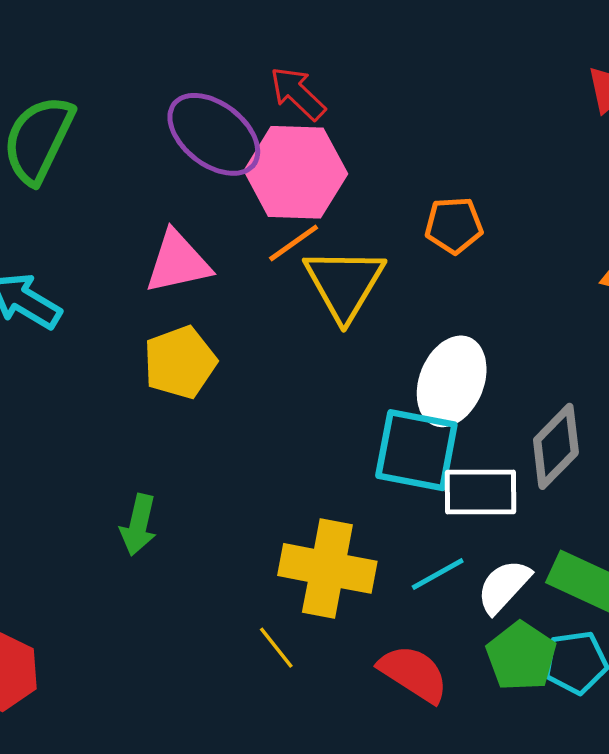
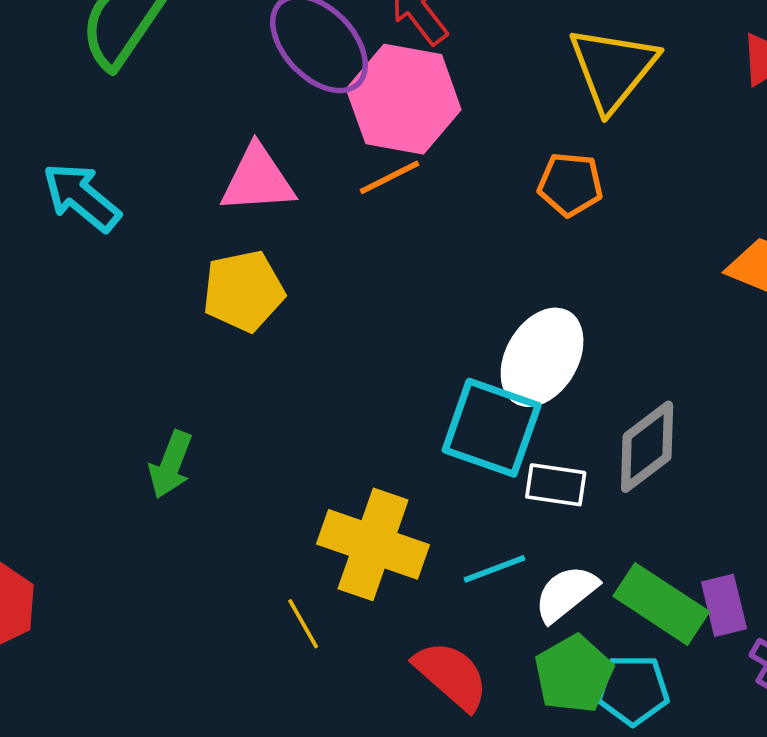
yellow triangle: (344, 284) -> (613, 69), moved
white rectangle: (480, 492) -> (556, 485), size x0.7

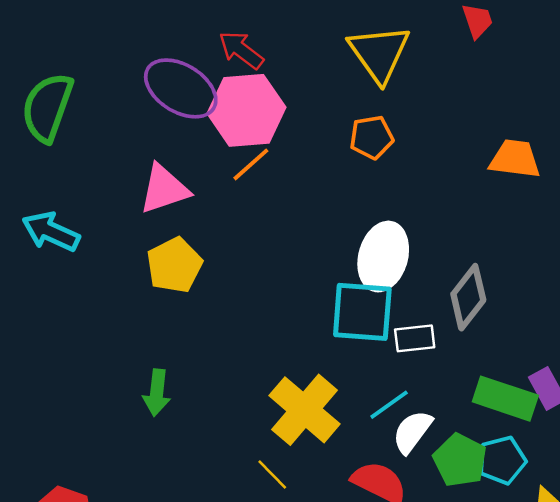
yellow cross: (373, 544) -> (304, 410), turned 36
white semicircle: (566, 593) -> (412, 432), moved

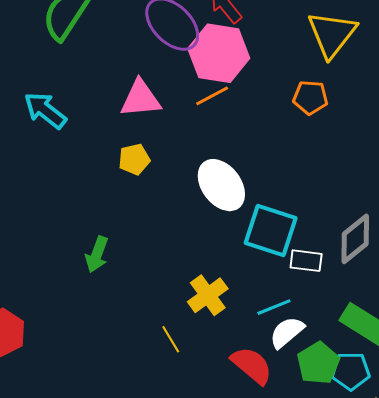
white ellipse: (383, 257) -> (221, 185), moved, turned -66
yellow pentagon: (174, 265) -> (134, 159), size x0.7
yellow cross: (304, 410) -> (208, 295), size x0.7

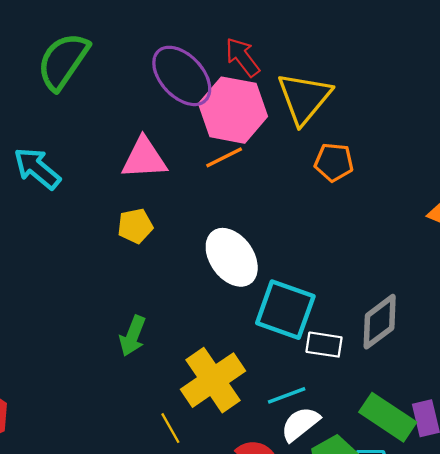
yellow triangle: (332, 34) -> (304, 98), moved
green arrow: (97, 254) -> (133, 336), moved
yellow cross: (208, 295) -> (213, 380), size x1.4

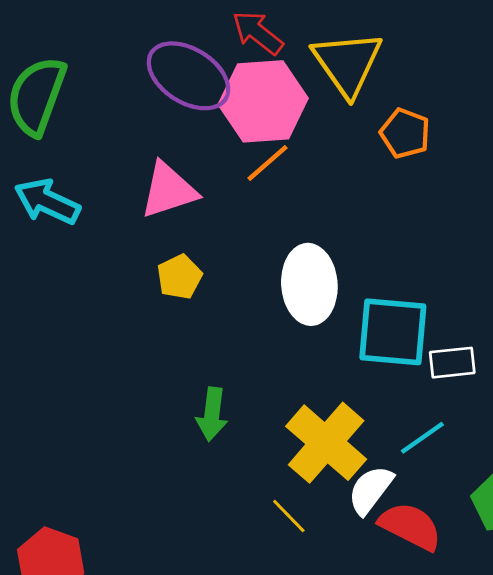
orange pentagon: (334, 162) -> (405, 133), turned 30
cyan arrow: (37, 168) -> (47, 202), moved
white ellipse: (232, 257) -> (309, 284), turned 46
white semicircle: (300, 424) -> (370, 490), moved

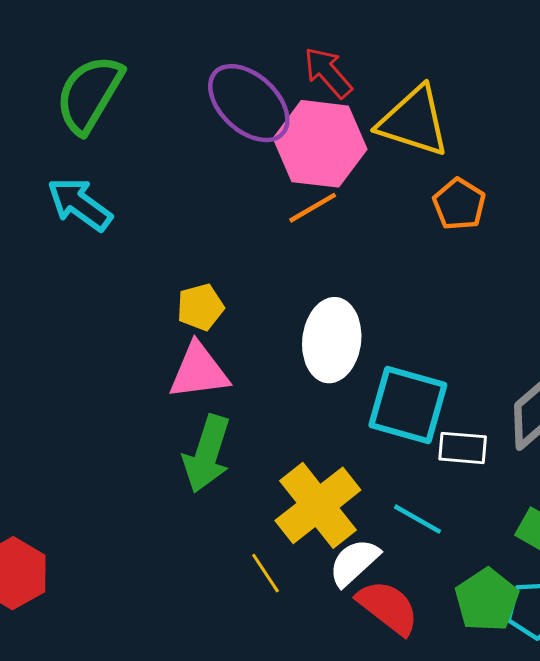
yellow triangle: (347, 63) -> (414, 121), turned -48
pink triangle: (169, 190) -> (199, 371), moved
green arrow: (212, 414) -> (207, 454), size x1.4
cyan line: (422, 438) -> (417, 519), turned 54

